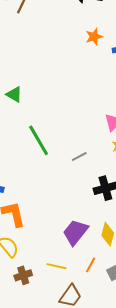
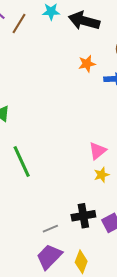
gray line: (79, 157) -> (50, 229), moved

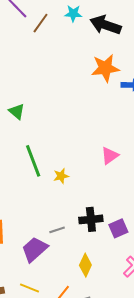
orange star: (87, 64) -> (105, 68), size x1.6
yellow star: (102, 175) -> (61, 176), moved
purple trapezoid: (49, 257) -> (34, 249), moved

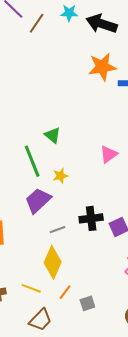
green triangle: (17, 112) -> (53, 135), moved
purple trapezoid: (34, 249) -> (38, 201), moved
yellow diamond: (85, 265) -> (53, 262), moved, size x1.4

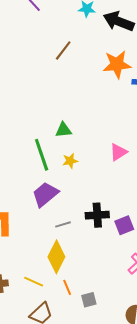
brown line: (37, 23) -> (63, 50), moved
green triangle: (53, 135) -> (63, 130), turned -48
yellow star: (60, 176) -> (70, 161), moved
orange line: (65, 292) -> (67, 287), turned -63

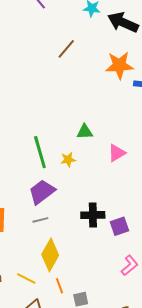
green triangle: (63, 130) -> (85, 132), moved
gray line: (63, 224) -> (40, 220), moved

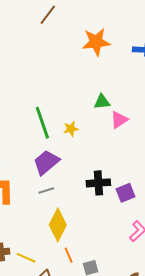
brown line: (66, 49) -> (48, 15), moved
orange star: (119, 65) -> (96, 42), moved
green triangle: (85, 132) -> (102, 102), moved
yellow line: (26, 278) -> (26, 258), moved

